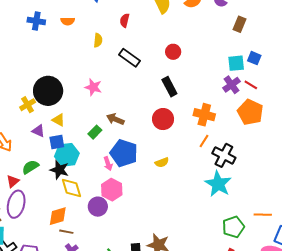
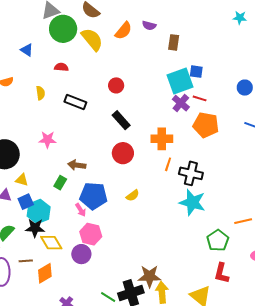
red semicircle: (125, 20) -> (61, 67), turned 96
cyan square: (236, 63) -> (180, 81), size x1.5
brown line: (66, 232) -> (26, 261), moved

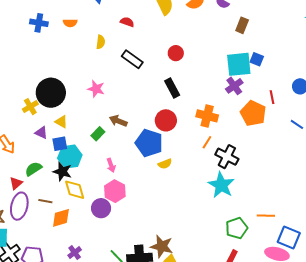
red line: (200, 98) -> (272, 97), moved, turned 48
blue pentagon: (93, 196) -> (149, 143), moved

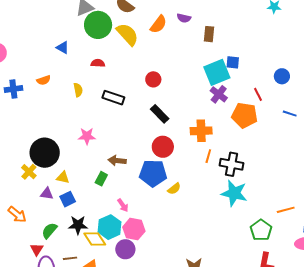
cyan hexagon: (70, 157) -> (109, 227), moved

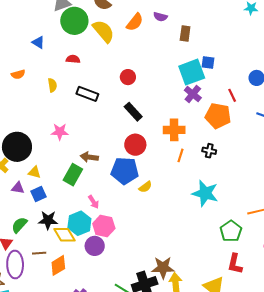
black cross: (232, 164) -> (209, 151), moved, size x0.6
green rectangle: (101, 179) -> (73, 175), size x1.5

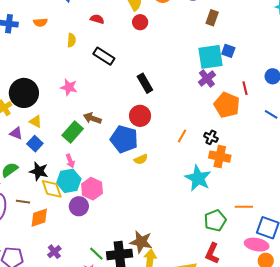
red circle: (128, 77) -> (140, 22), moved
orange cross: (174, 130) -> (220, 157), moved
blue square: (39, 194) -> (35, 144), turned -35
pink arrow: (94, 202) -> (70, 161), moved

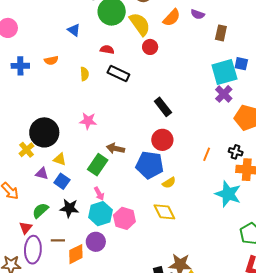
black rectangle: (104, 56) -> (118, 73), moved
yellow diamond: (52, 189) -> (164, 212), moved
purple circle: (79, 206) -> (96, 242), moved

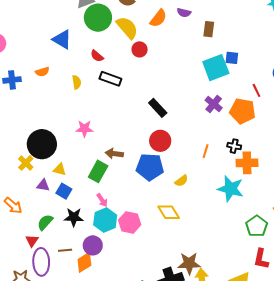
blue triangle: (74, 30) -> (62, 39), size x1.5
red semicircle: (107, 50) -> (97, 56), turned -144
purple cross: (224, 94) -> (214, 104), moved
yellow semicircle: (169, 183) -> (181, 181), moved
purple circle: (96, 242) -> (93, 245), moved

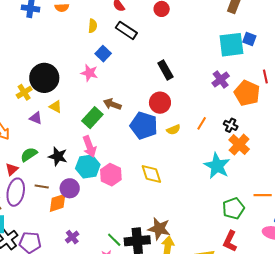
orange cross: (247, 163) -> (239, 145), turned 30
yellow semicircle: (181, 181) -> (173, 130), moved
blue square: (64, 191) -> (103, 54), moved
pink arrow: (102, 200) -> (89, 147), size x1.5

